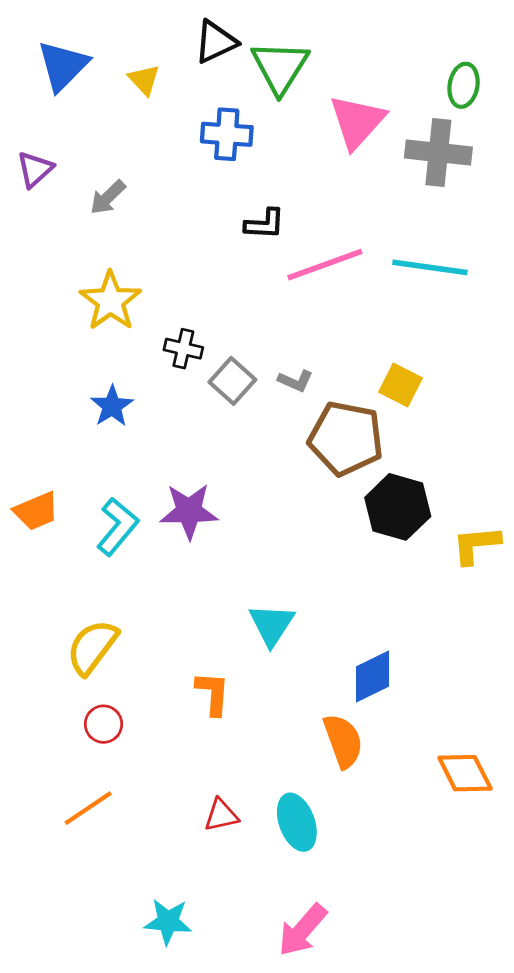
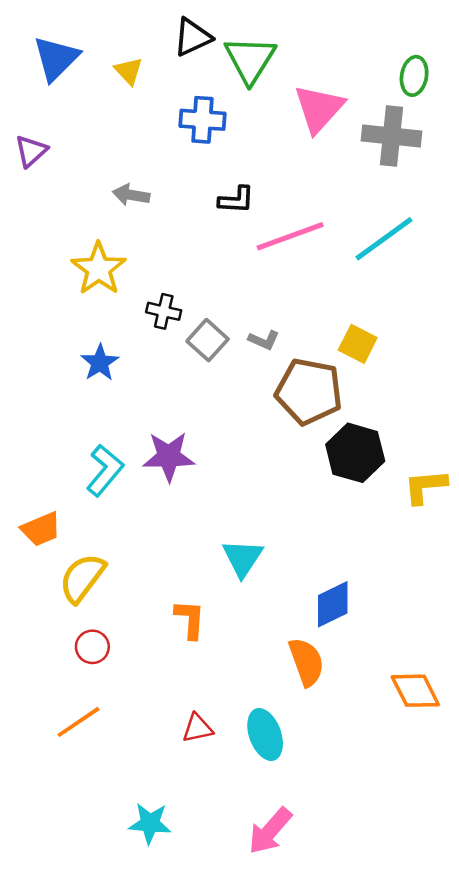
gray arrow: (108, 197) -> (131, 195), moved, turned 54
cyan line: (430, 267) -> (384, 239), turned -44
orange trapezoid: (36, 511) -> (41, 529), moved

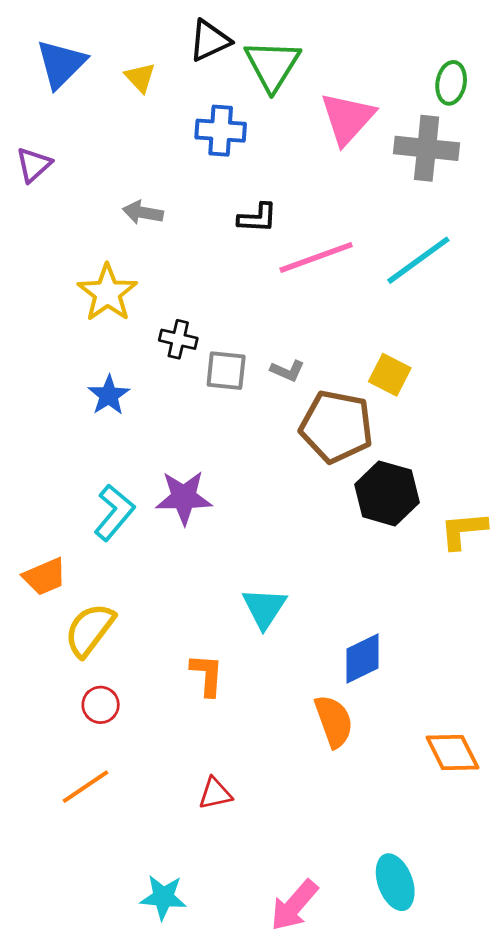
gray square: (208, 340) -> (226, 371), turned -36
cyan ellipse: (265, 734) -> (395, 882), moved

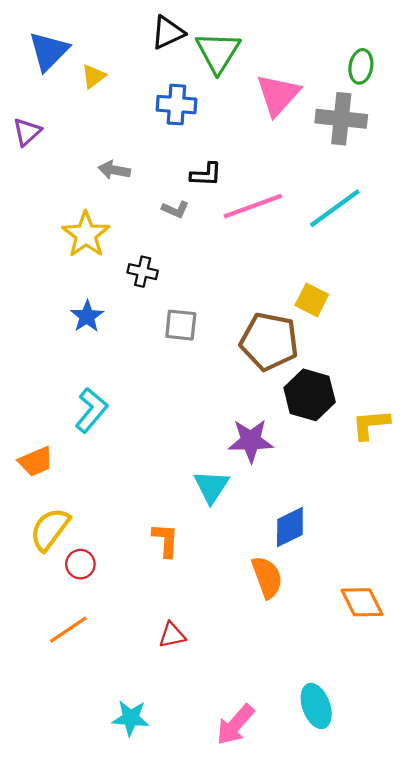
yellow triangle: (140, 77) -> (94, 76), moved, turned 36
gray square: (226, 371) -> (181, 325), moved
gray L-shape: (287, 371) -> (175, 209), moved
purple star: (184, 498) -> (251, 441), moved
yellow semicircle: (90, 630) -> (50, 529), moved

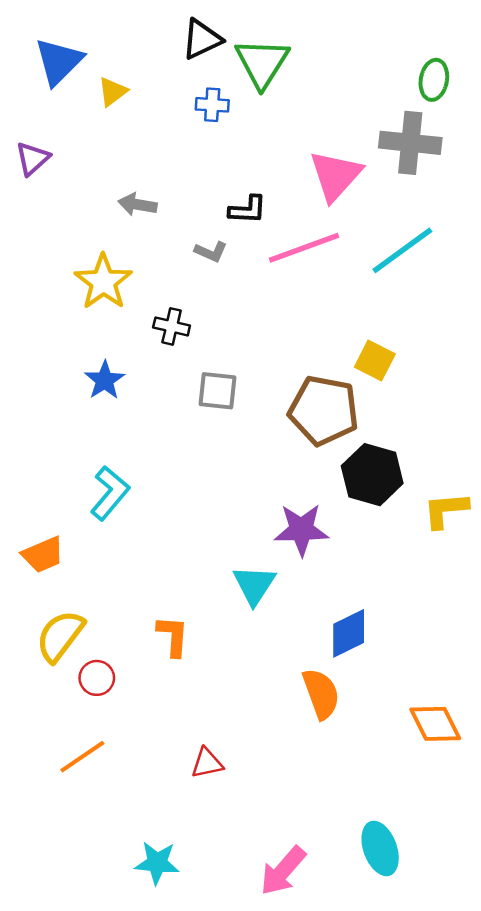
pink triangle: (278, 95) -> (335, 176), moved
blue cross: (176, 105) -> (212, 105), moved, size x0.7
orange L-shape: (166, 540) -> (173, 636), moved

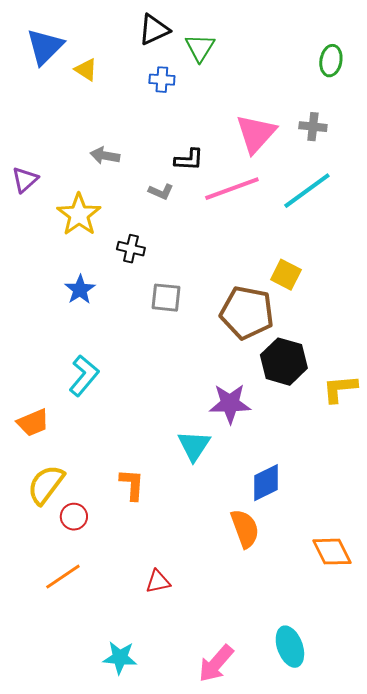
green triangle: (262, 63) -> (200, 48), size x0.7
yellow triangle: (113, 92) -> (86, 70), turned -50
gray cross: (410, 143) -> (313, 127), moved, size x0.6
purple triangle: (33, 159) -> (25, 180), moved

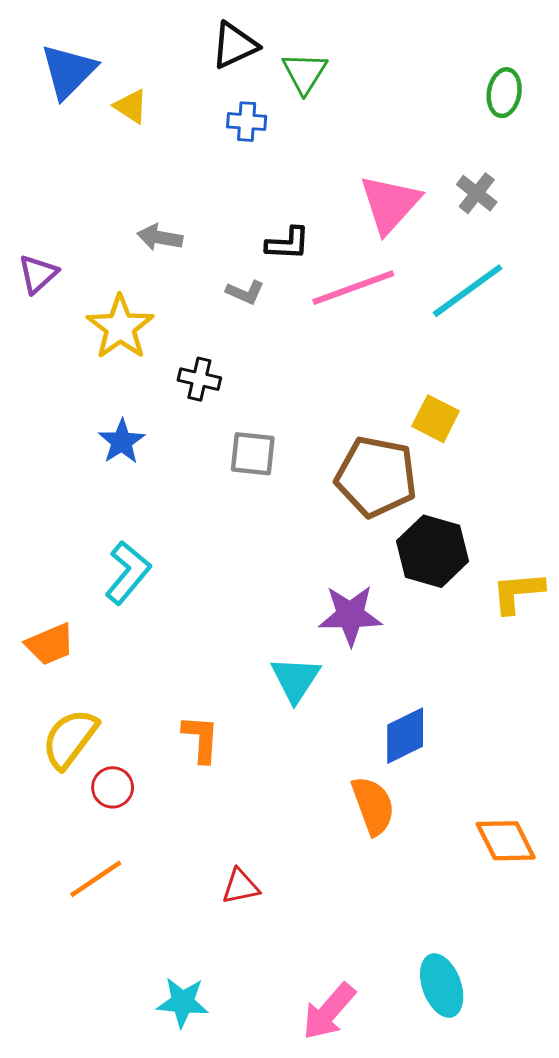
gray cross: (313, 127) -> (477, 193), turned 32

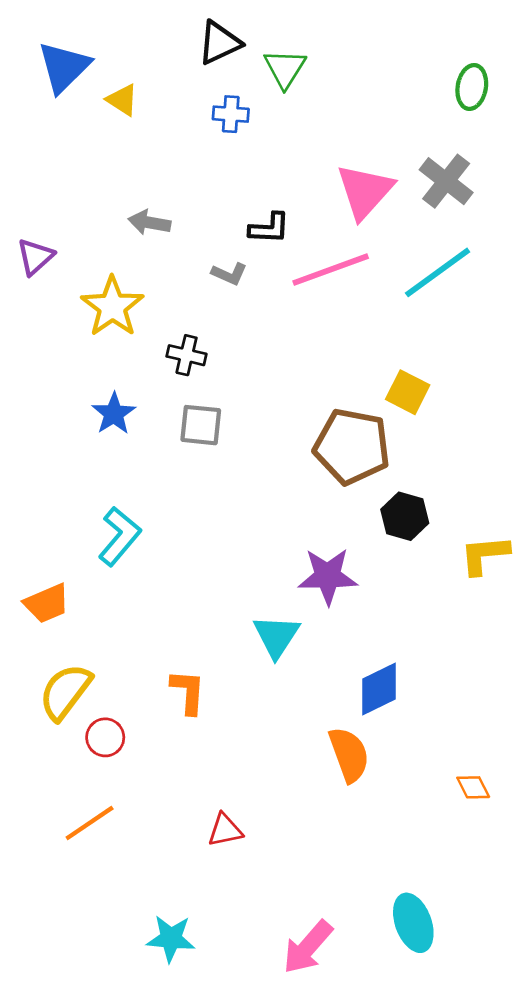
gray cross: (477, 193) -> (446, 181), size x1.4
gray square: (253, 454) -> (201, 425), moved
black hexagon: (433, 551) -> (405, 516), size x0.7
orange diamond: (506, 841) -> (473, 787), size x0.6

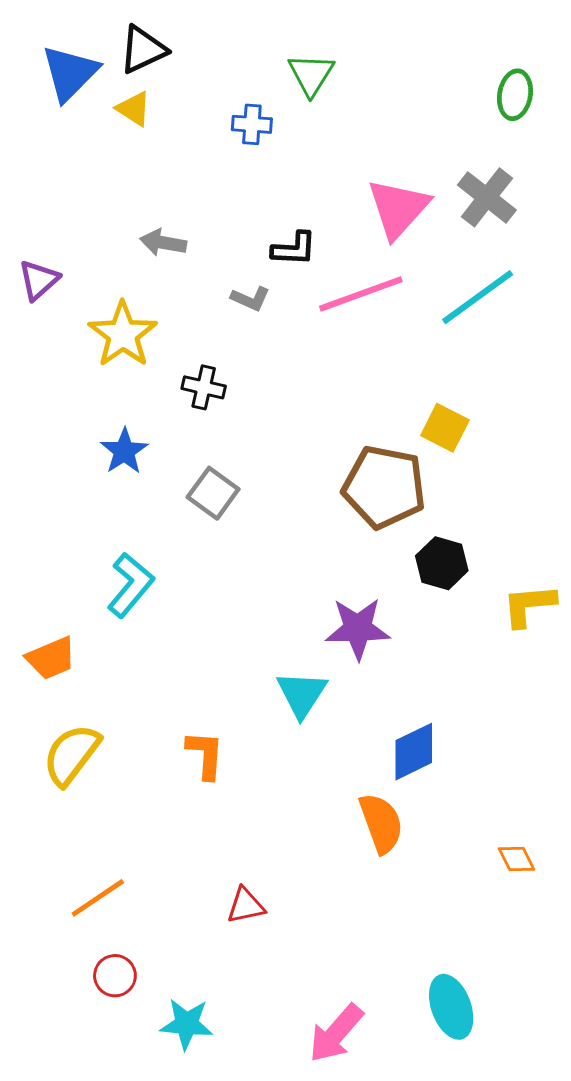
black triangle: (219, 43) -> (143, 50), moved
gray square: (201, 425) -> (213, 493), moved, turned 30
red circle: (105, 737) -> (115, 976), moved

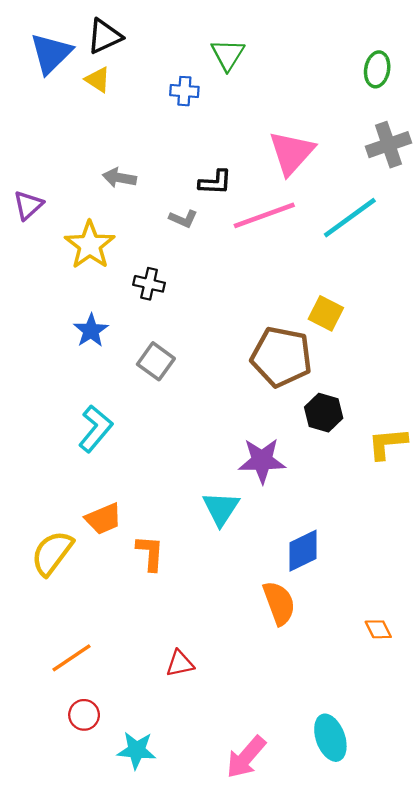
gray cross: (487, 197) -> (389, 145), moved, turned 33
orange trapezoid: (51, 658) -> (103, 519), moved

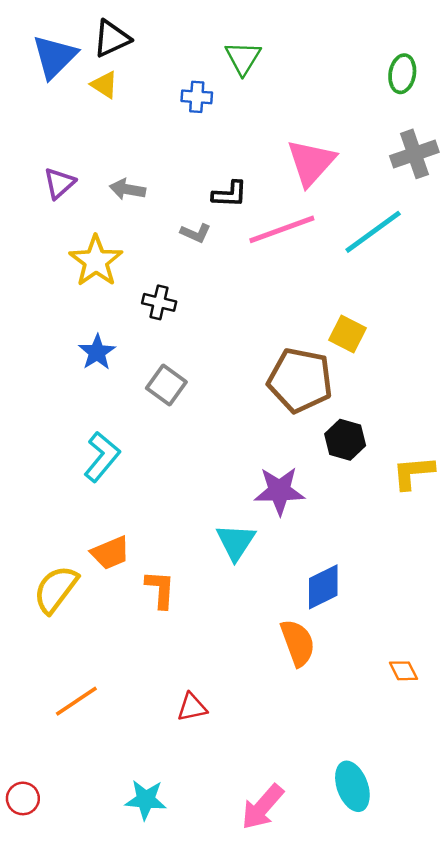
purple triangle: (28, 205) -> (59, 183), moved
red circle: (84, 715) -> (23, 798), moved

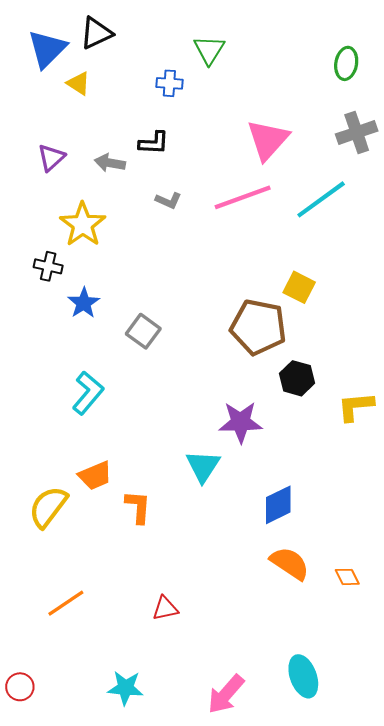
yellow triangle: (104, 85) -> (78, 83), moved
black L-shape: (230, 194) -> (154, 143), moved
black cross: (159, 302) -> (48, 266), moved
orange semicircle: (298, 643) -> (290, 563), moved, turned -36

